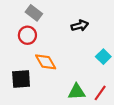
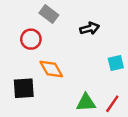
gray rectangle: (34, 13) -> (49, 14), moved
cyan square: (103, 57) -> (116, 63), turned 32

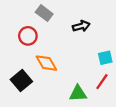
black square: (24, 88) -> (21, 81), turned -36
red line: (112, 104) -> (102, 82), moved

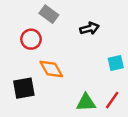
black square: (21, 81) -> (24, 88), turned 30
red line: (102, 82) -> (112, 100), moved

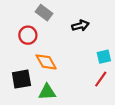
red line: (112, 100) -> (101, 79), moved
green triangle: (86, 102) -> (47, 92), moved

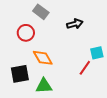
red line: (101, 79) -> (85, 68), moved

